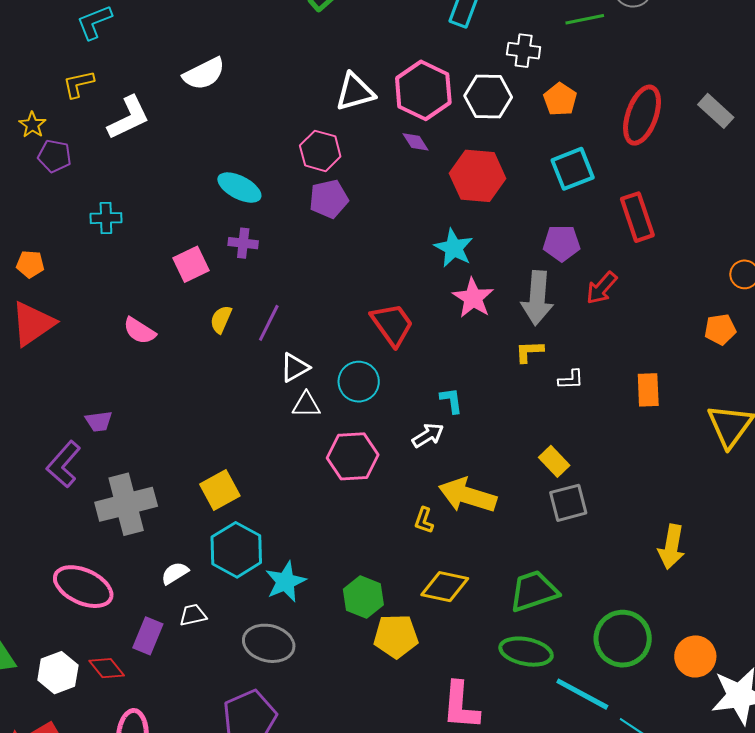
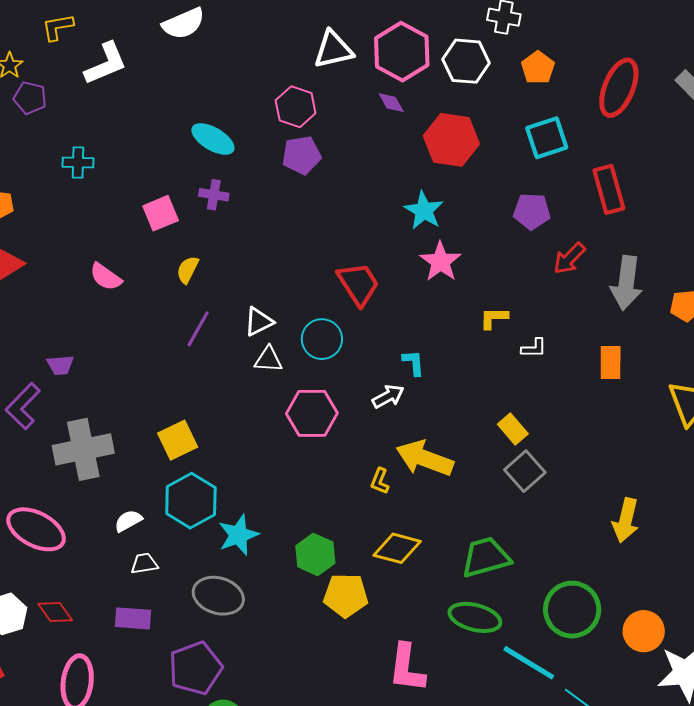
gray arrow: (537, 298) -> (626, 283), moved
purple line: (269, 323) -> (198, 329), moved
gray square: (568, 503) -> (525, 471), turned -30
purple rectangle: (148, 636) -> (133, 618), moved, turned 69

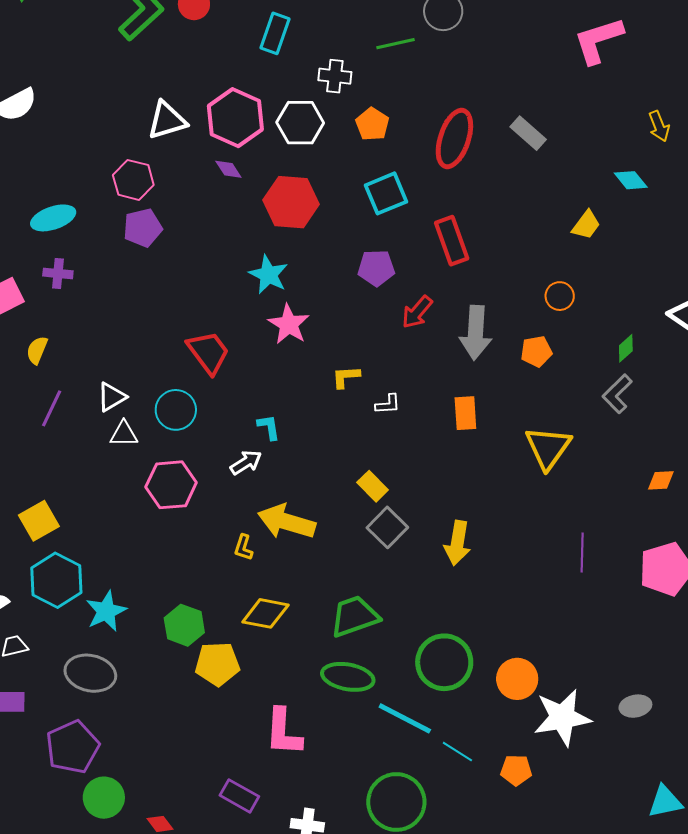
cyan ellipse: (213, 139) -> (53, 218), turned -45
yellow arrow: (626, 520) -> (457, 543), moved

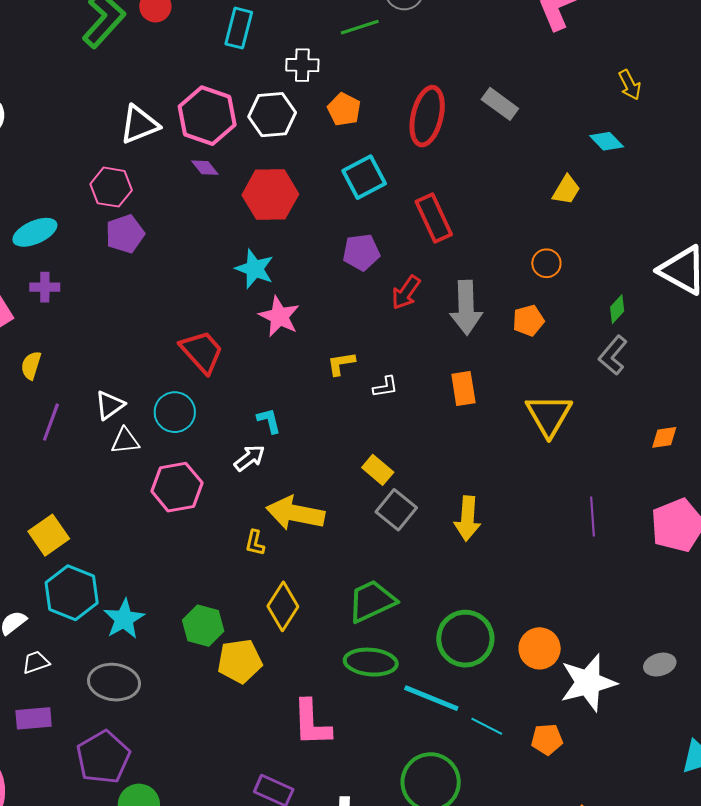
yellow diamond: (265, 613) -> (283, 606), turned -63

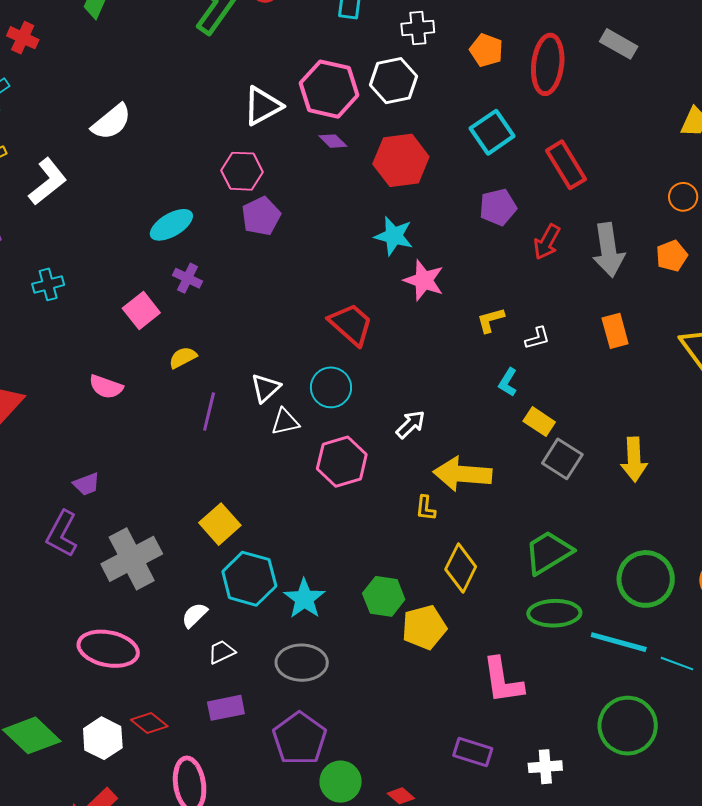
orange pentagon: (344, 109) -> (486, 50), moved
purple cross: (45, 287) -> (188, 278), turned 32
yellow semicircle: (31, 365) -> (183, 357), turned 52
cyan L-shape: (269, 421) -> (508, 382), moved, turned -128

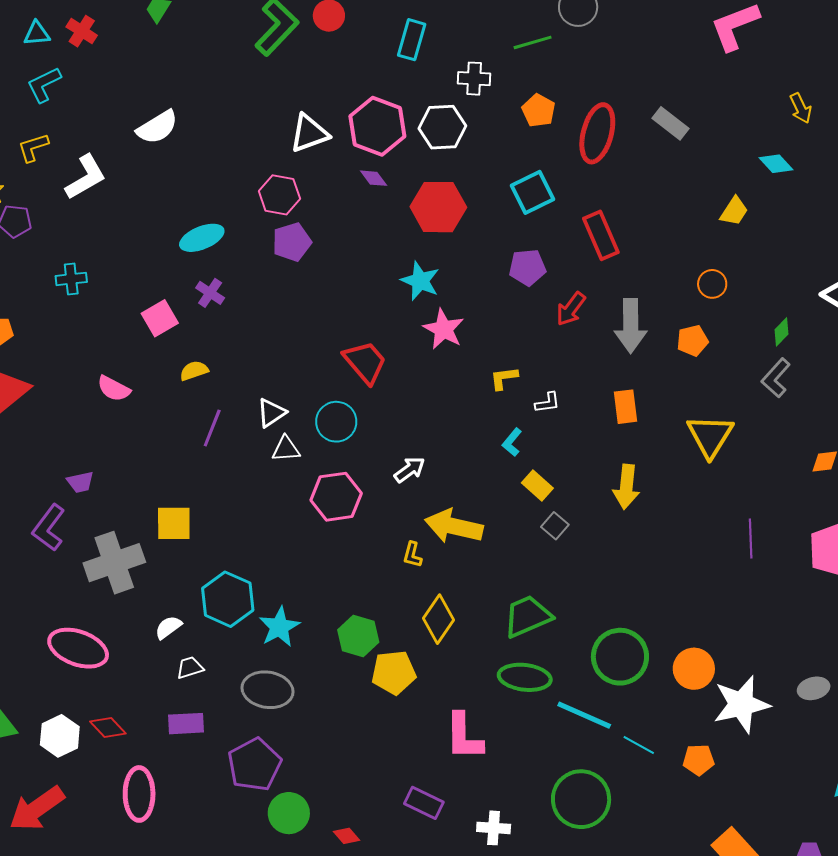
gray square: (562, 459) -> (555, 526), size x0.7
yellow arrow: (634, 459) -> (626, 487), moved
yellow square: (220, 524) -> (174, 523), moved, turned 33

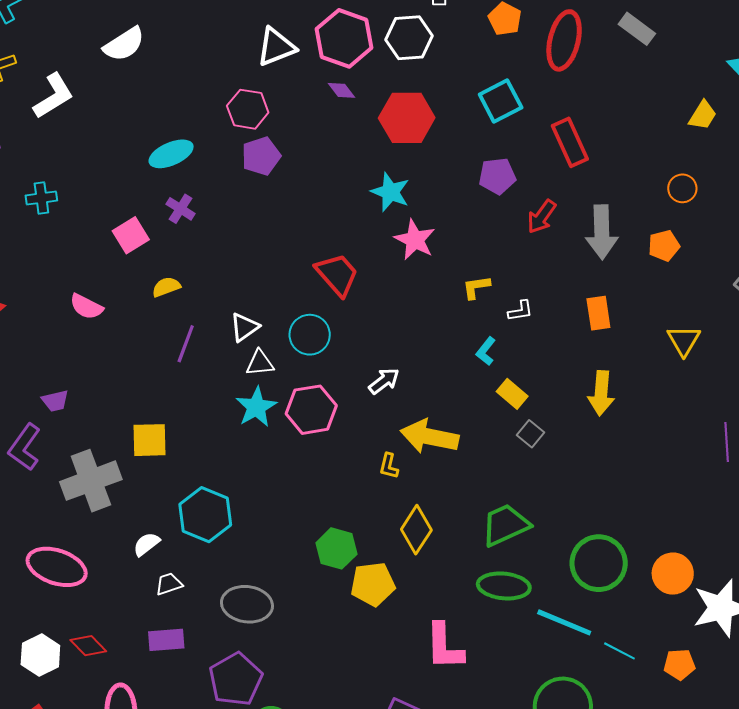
yellow triangle: (710, 436) -> (684, 340), size x0.7
cyan star: (279, 627) -> (256, 407), moved

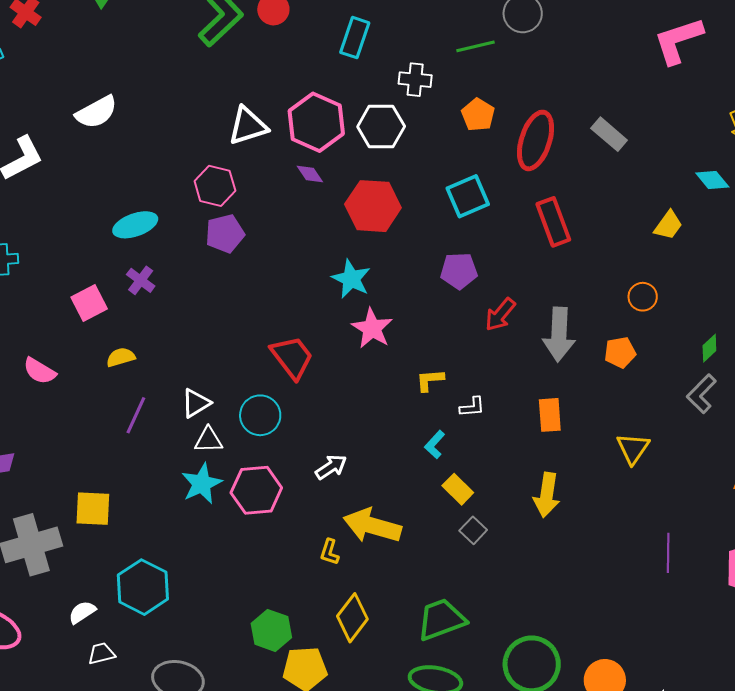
red rectangle: (570, 142) -> (553, 222), moved

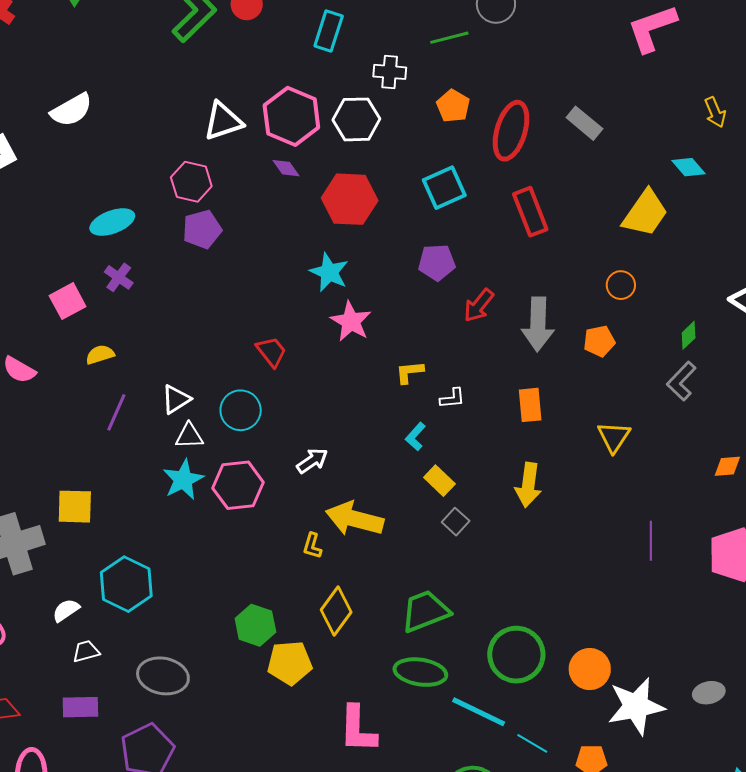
yellow trapezoid: (668, 225) -> (645, 213), size x1.6
red trapezoid: (292, 357) -> (271, 352), size x0.7

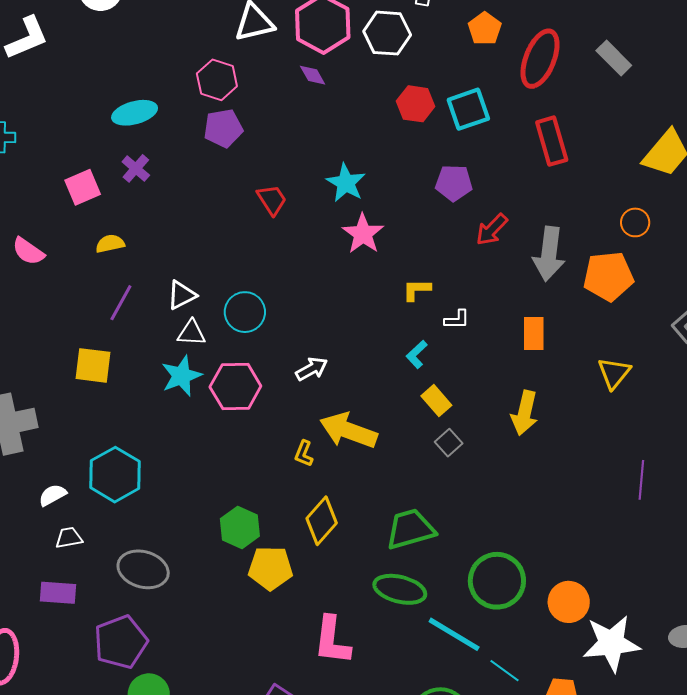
red hexagon: (350, 199) -> (416, 104), moved, size x0.7
orange pentagon: (599, 341) -> (608, 276), size x1.6
red trapezoid: (271, 352) -> (272, 200), moved
yellow square: (75, 507) -> (93, 365), moved

